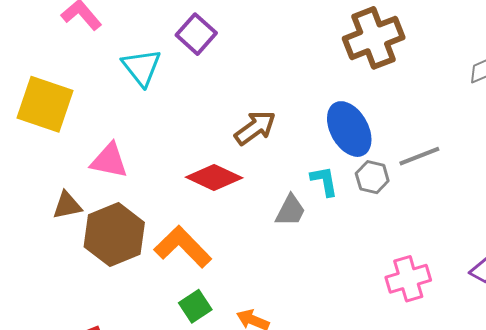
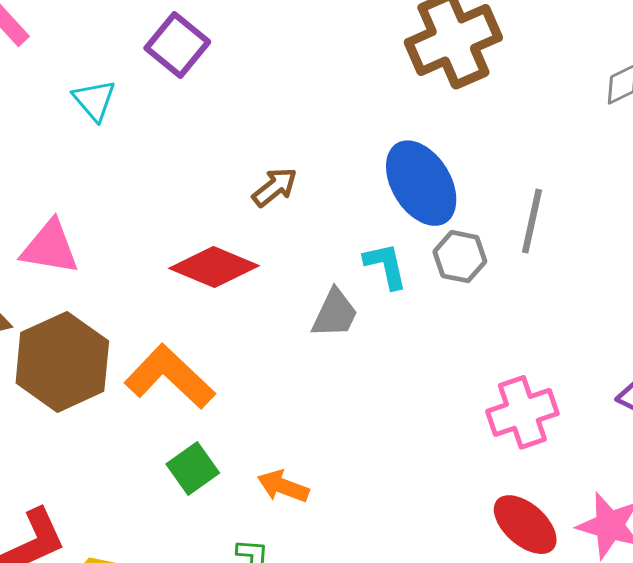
cyan triangle: (142, 67) -> (94, 100), size x0.7
brown arrow: (255, 128) -> (275, 187), size x0.7
gray line: (419, 156) -> (532, 221), turned -54

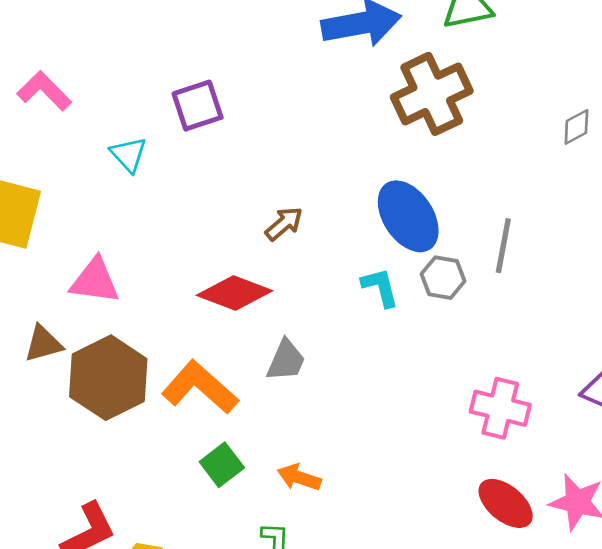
purple square: (177, 45) -> (198, 106), turned 34
gray trapezoid: (335, 313) -> (286, 360), moved
pink cross: (522, 412) -> (500, 408), turned 34

